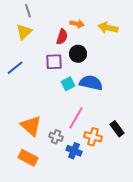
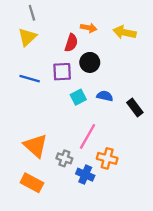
blue line: (15, 68) -> (30, 79), moved, turned 54
blue semicircle: (91, 83) -> (105, 96), size x0.6
black rectangle: (117, 129) -> (135, 108), moved

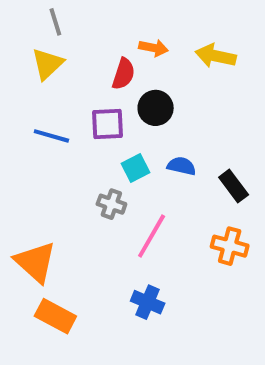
orange triangle: (35, 146) -> (35, 262), moved
gray cross: (64, 158) -> (111, 204), moved
orange cross: (107, 158) -> (230, 246), moved

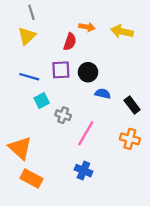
black circle: (156, 108) -> (88, 72), moved
cyan square: (136, 168) -> (42, 100), moved

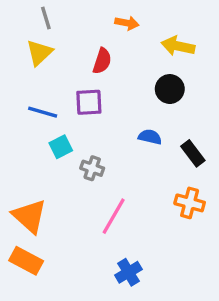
orange arrow: (87, 27) -> (127, 23), moved
black circle: (88, 72) -> (170, 89), moved
pink line: (86, 133) -> (114, 216), moved
blue cross: (83, 171) -> (128, 272), moved, turned 36
orange rectangle: (31, 178) -> (26, 261), moved

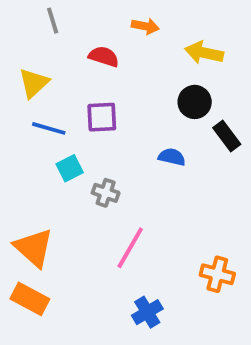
yellow triangle: (39, 53) -> (34, 83), moved
red semicircle: (102, 61) -> (104, 57), moved, turned -90
black rectangle: (193, 153) -> (227, 136), moved
orange cross: (190, 203) -> (217, 274), moved

